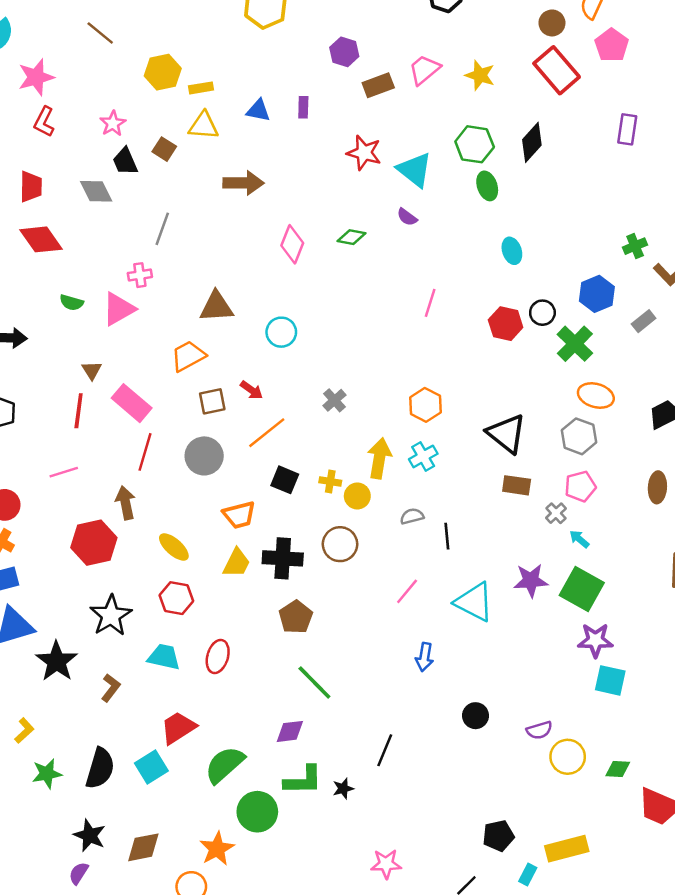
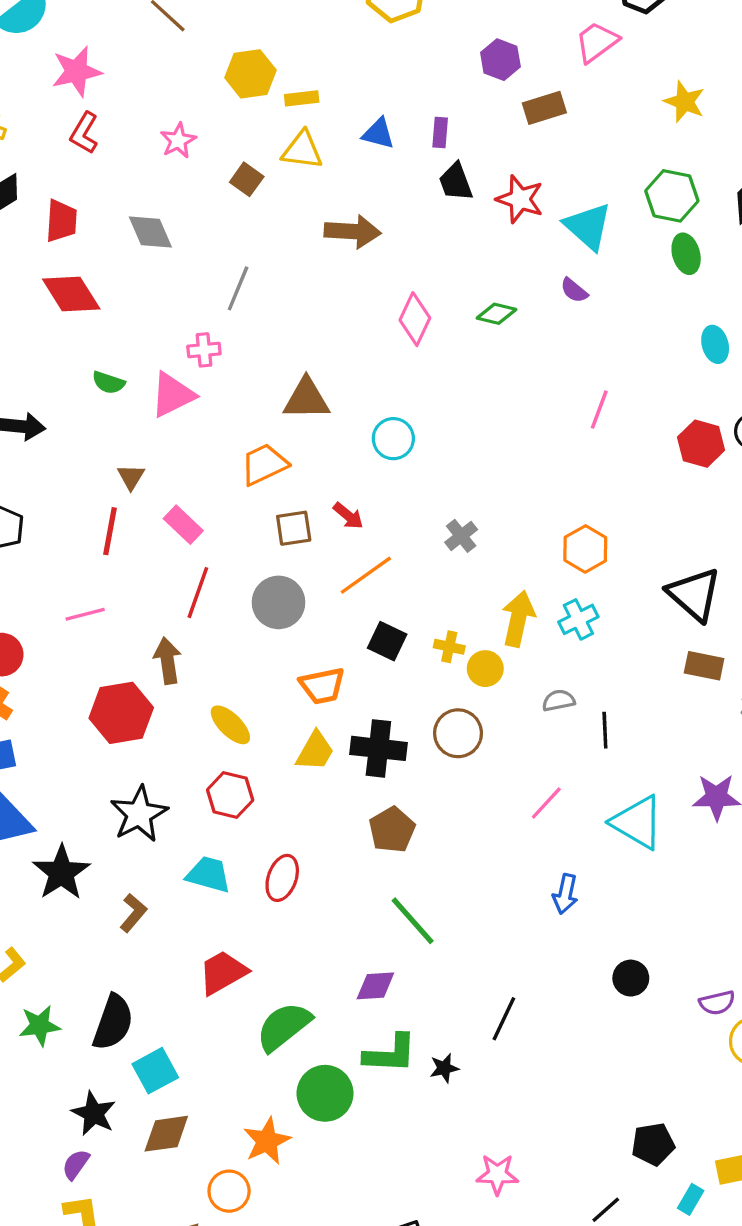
pink trapezoid: (424, 70) -> (597, 42), moved
black trapezoid: (125, 161) -> (456, 182), moved
pink rectangle: (132, 403) -> (183, 525), size x0.7
cyan square: (151, 767) -> (155, 1071), moved

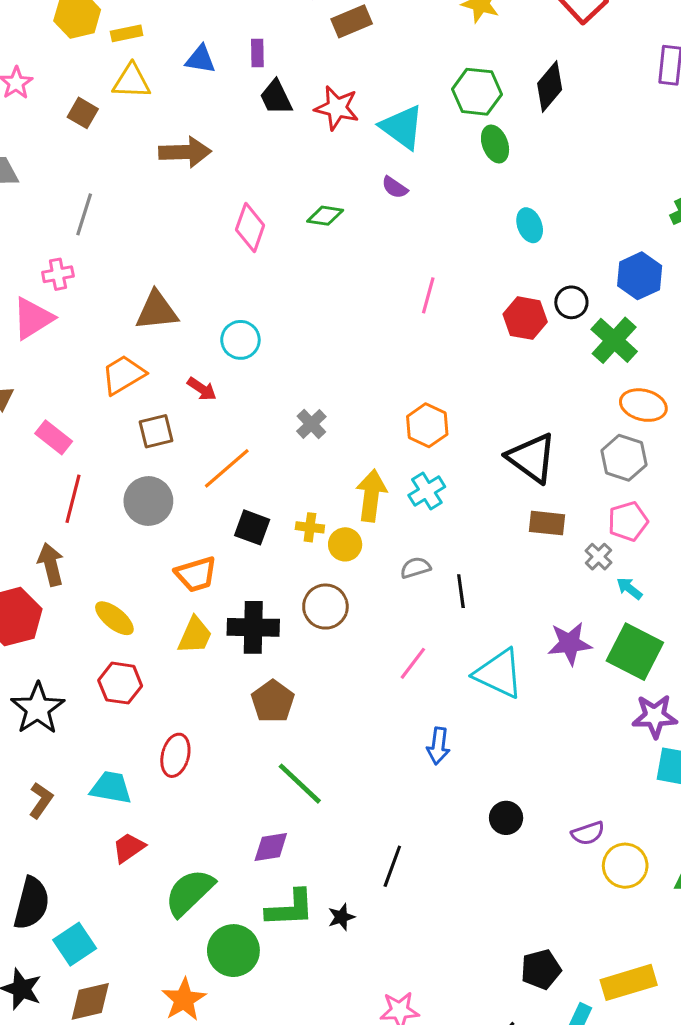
red arrow: (348, 516) -> (202, 389), moved
cyan trapezoid: (209, 875) -> (111, 788), moved
red trapezoid: (223, 972) -> (129, 848), size x0.7

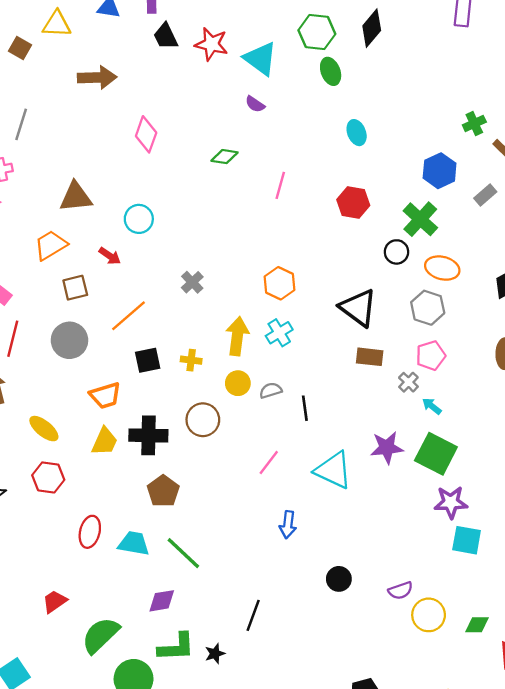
green diamond: (325, 216) -> (224, 157), moved
black circle: (571, 302) -> (396, 252), moved
black square: (252, 527) -> (148, 360), turned -32
yellow circle: (345, 544) -> (238, 383), moved
cyan trapezoid: (111, 788) -> (134, 543), moved

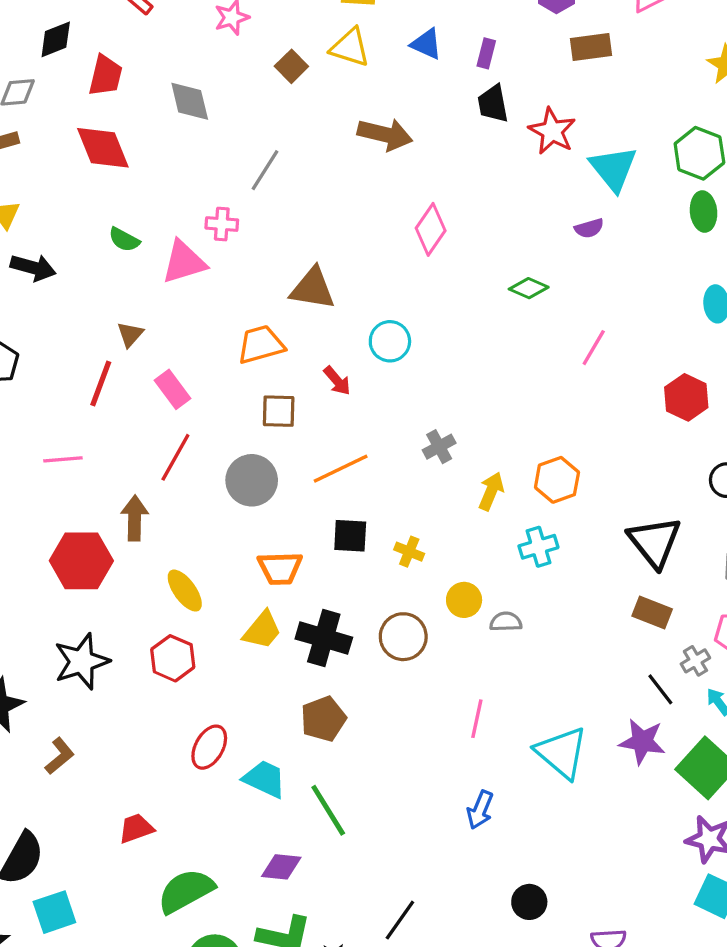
purple semicircle: (255, 104) -> (589, 228), turned -66
yellow arrow: (237, 336) -> (491, 491), moved, size x0.7
black line: (305, 408) -> (660, 689), moved, turned -45
pink line: (269, 463) -> (477, 719), turned -40

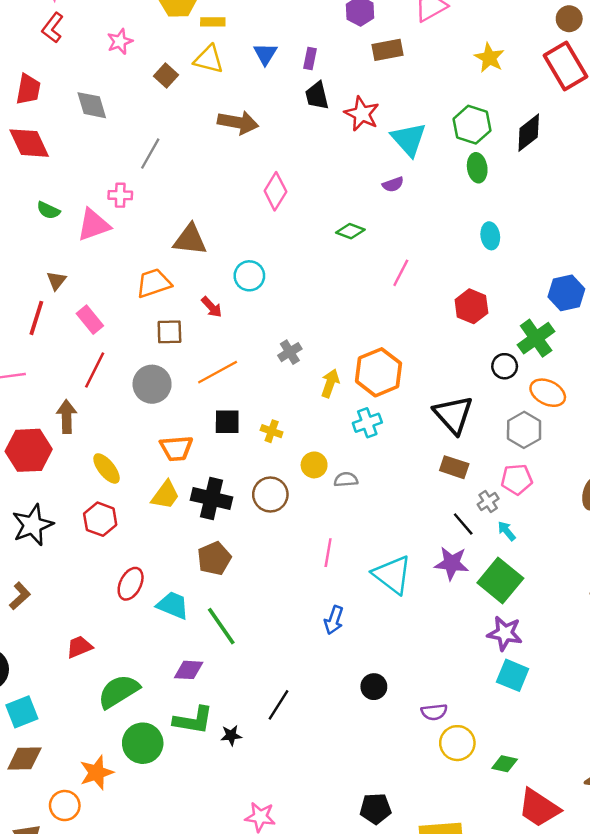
blue triangle: (426, 44) -> (265, 54), turned 40
orange hexagon: (557, 480) -> (379, 372), size x1.4

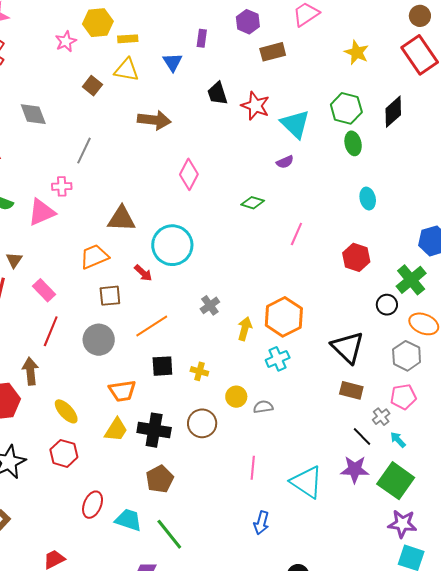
pink star: (120, 41) -> (66, 41), moved
purple rectangle: (310, 59) -> (202, 38), moved
cyan circle: (249, 276) -> (172, 245), size x1.6

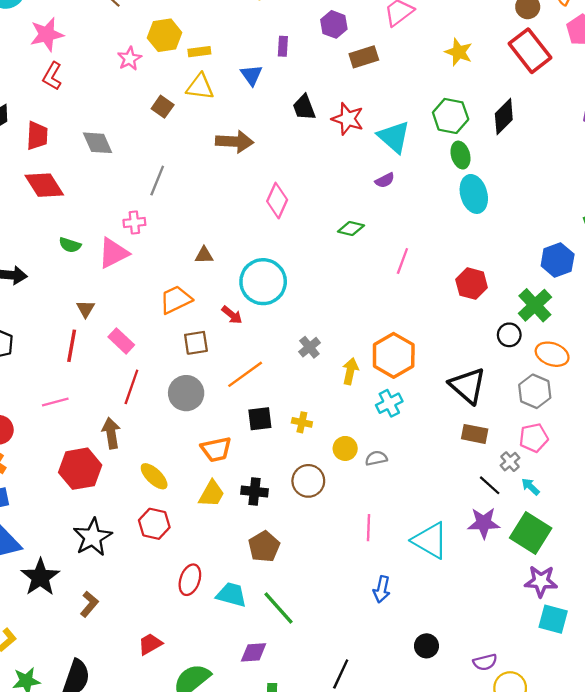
cyan ellipse: (368, 199) -> (474, 194), moved, size x1.5
brown triangle: (122, 219) -> (204, 255), size x0.6
black cross: (154, 430) -> (254, 492), size x0.7

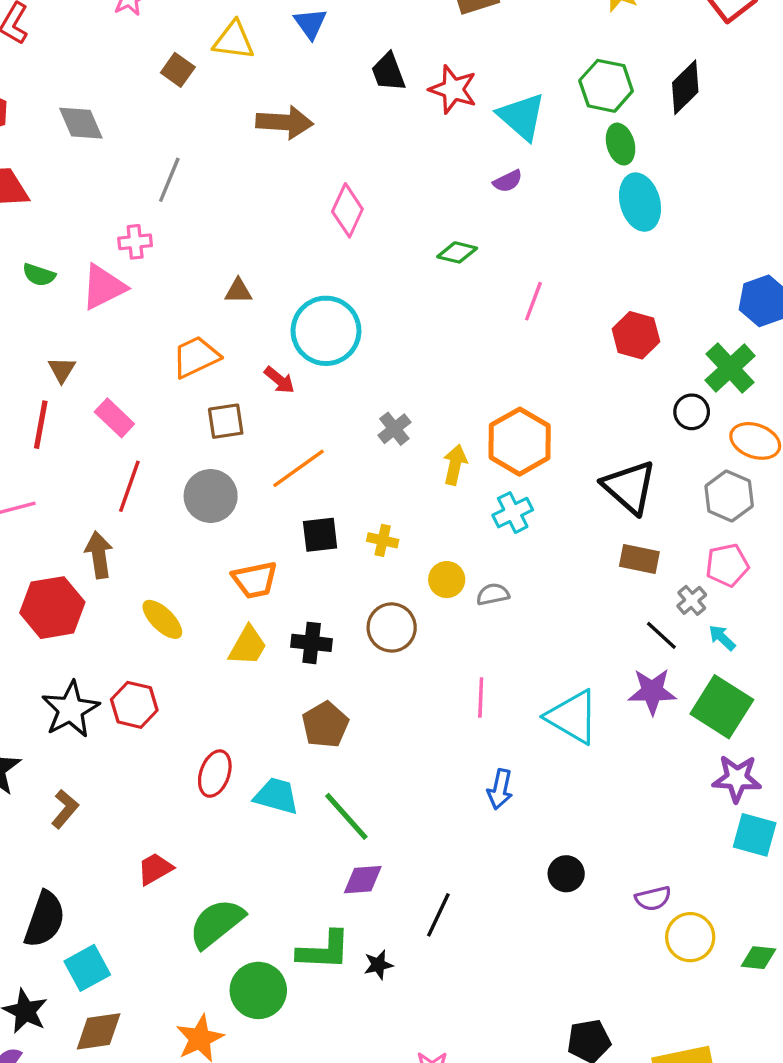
red hexagon: (154, 524) -> (134, 705), moved
purple diamond: (254, 652) -> (363, 880), moved

